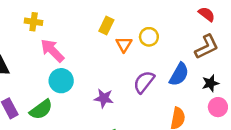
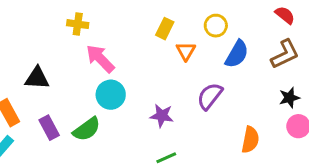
yellow circle: (149, 37) -> (216, 26), moved
blue semicircle: (179, 74) -> (237, 54), moved

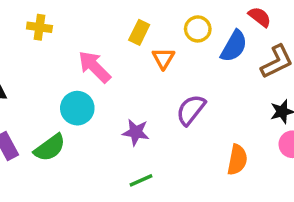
red semicircle: (285, 15) -> (260, 17), moved
blue semicircle: (237, 54) -> (234, 46), moved
pink arrow: (100, 59) -> (95, 67), moved

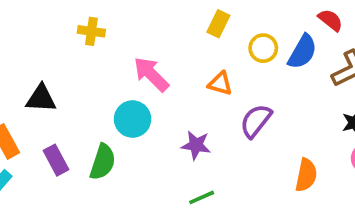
yellow circle: (198, 29) -> (263, 48), moved
yellow rectangle: (139, 32) -> (218, 24), moved
orange triangle: (163, 58) -> (220, 84), moved, turned -45
green semicircle: (50, 148) -> (103, 162), turned -36

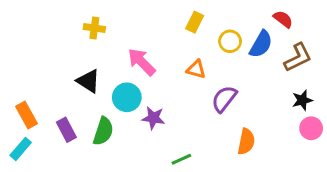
black triangle: (41, 98) -> (88, 81), moved, turned 30
purple star: (196, 145) -> (153, 118), moved
orange semicircle: (306, 175) -> (246, 142), moved

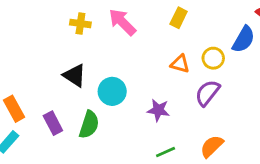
yellow circle: (230, 41) -> (213, 58), moved
pink arrow: (142, 62) -> (122, 22), moved
purple star: (153, 118) -> (158, 110), moved
orange semicircle: (246, 142) -> (212, 146), moved, turned -145

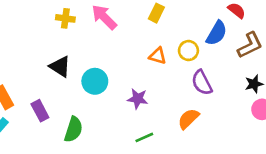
purple semicircle: (207, 93) -> (202, 83), moved, turned -65
green semicircle: (89, 125) -> (73, 129), moved
orange semicircle: (212, 146) -> (188, 119), moved

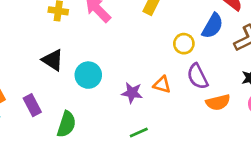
orange triangle: (158, 56) -> (162, 85), moved
orange semicircle: (188, 119) -> (218, 102), moved, turned -150

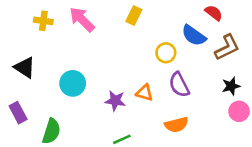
blue semicircle: (213, 26) -> (194, 35), turned 95
black triangle: (53, 60) -> (25, 67), moved
orange semicircle: (218, 102) -> (176, 125), moved

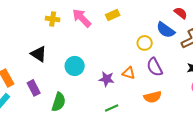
yellow rectangle: (134, 16) -> (113, 15), moved, turned 40

